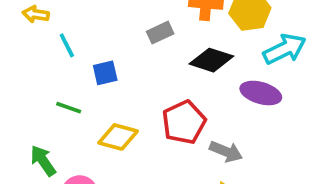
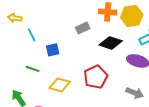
gray arrow: (226, 152) -> (135, 93), moved

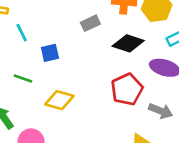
red pentagon: (96, 77) -> (127, 89), moved

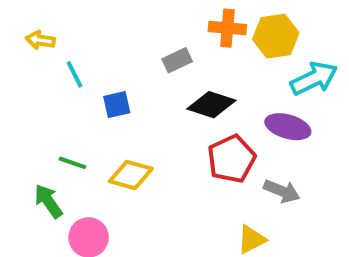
black diamond: (128, 43) -> (211, 105), moved
green line: (23, 79) -> (72, 163), moved

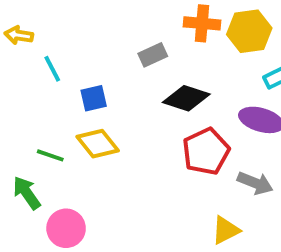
yellow diamond: (131, 175) -> (98, 144), moved, turned 36

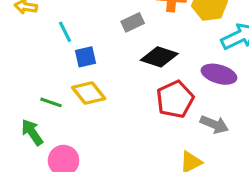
cyan line: (52, 69) -> (65, 32), moved

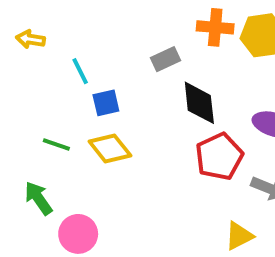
black diamond: (159, 57) -> (199, 103), turned 66
green line: (51, 102) -> (56, 145), moved

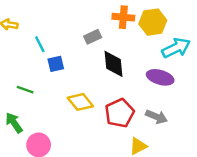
yellow diamond: (110, 149) -> (80, 102), moved
red pentagon: (219, 156) -> (120, 113), moved

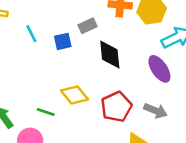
blue square: (56, 64) -> (63, 41), moved
purple ellipse: (160, 77) -> (159, 69), turned 40
green line: (25, 90) -> (46, 112), moved

